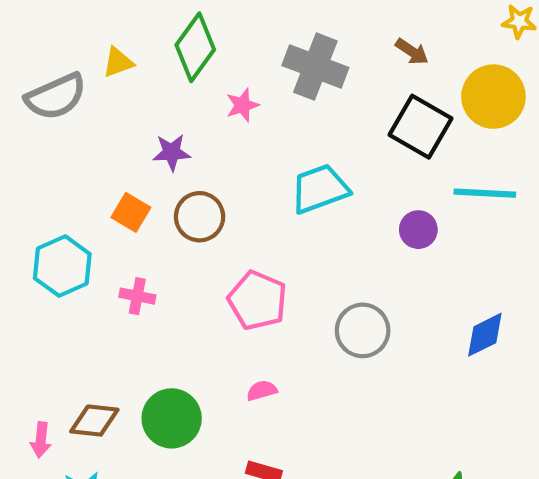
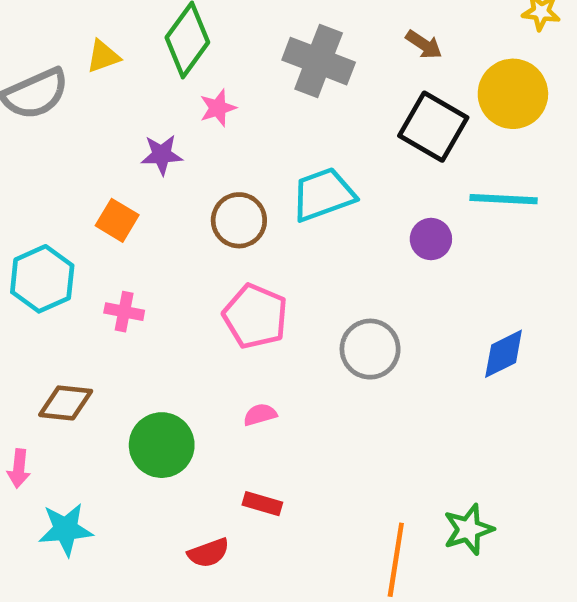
pink star: (242, 105) -> (218, 108), moved
brown circle: (200, 217) -> (239, 220), moved
brown diamond: (94, 421) -> (66, 403), moved

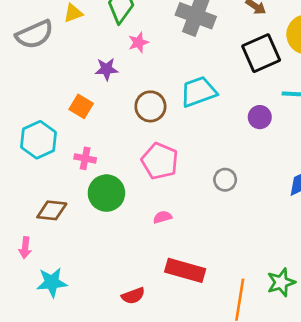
black square: (433, 127) -> (261, 53), turned 36
gray circle: (370, 349) -> (225, 180), size x0.7
green circle: (162, 445) -> (106, 193), moved
red rectangle: (262, 504) -> (185, 270), moved, size x1.8

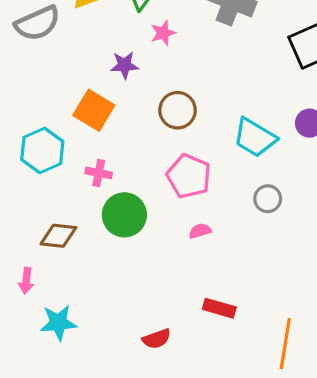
cyan trapezoid: (198, 92) -> (255, 138), moved, turned -129
orange square: (81, 106) -> (94, 110), size x1.4
pink semicircle: (162, 217) -> (200, 231), moved
red rectangle: (185, 270) -> (219, 308), size x0.7

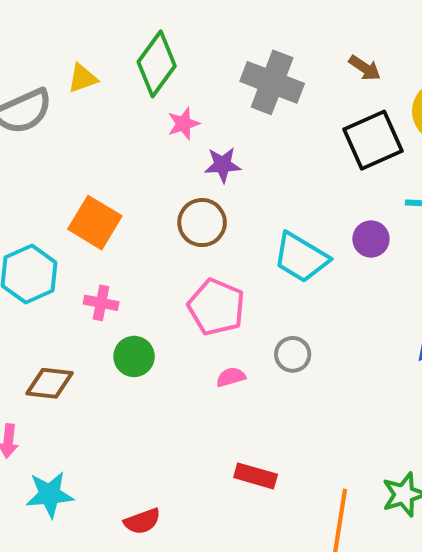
purple star: (124, 65) -> (223, 165), moved
gray circle: (268, 199) -> (293, 354), moved
green circle: (124, 215) -> (134, 356), size x0.7
red semicircle: (157, 339) -> (142, 521), moved

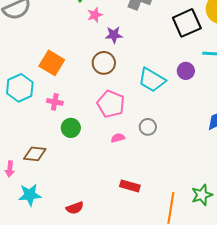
brown diamond: (50, 383) -> (35, 154), moved

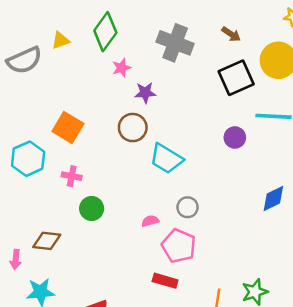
cyan trapezoid: (152, 80) -> (166, 159), moved
pink pentagon: (111, 104) -> (179, 246), moved

